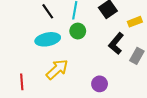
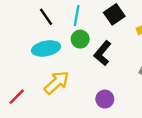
black L-shape: (116, 43) -> (102, 53), moved
red line: (22, 82) -> (17, 97), turned 49

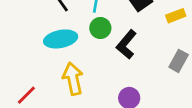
yellow arrow: (57, 83) -> (73, 79), turned -60

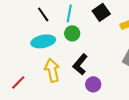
black L-shape: (126, 44) -> (80, 64), moved

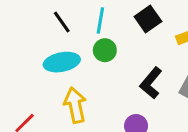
black L-shape: (80, 64) -> (151, 83), moved

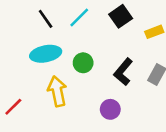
cyan line: (100, 20) -> (79, 18), turned 35
green circle: (105, 50) -> (83, 63), moved

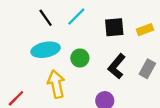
black square: (121, 16) -> (114, 27), moved, turned 30

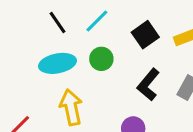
black square: (114, 27) -> (145, 35), turned -30
green circle: (80, 58) -> (101, 59), moved

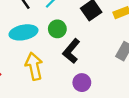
black L-shape: (148, 85) -> (71, 51), moved

